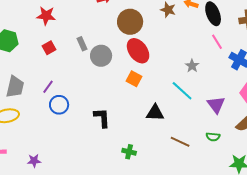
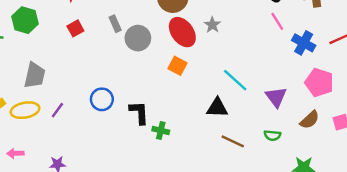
gray star: (192, 66) -> (212, 25), moved
purple line: (48, 87) -> (57, 110), moved
blue circle: (59, 105) -> (102, 99), moved
black triangle: (155, 113) -> (217, 108), moved
green cross: (129, 152) -> (161, 131), moved

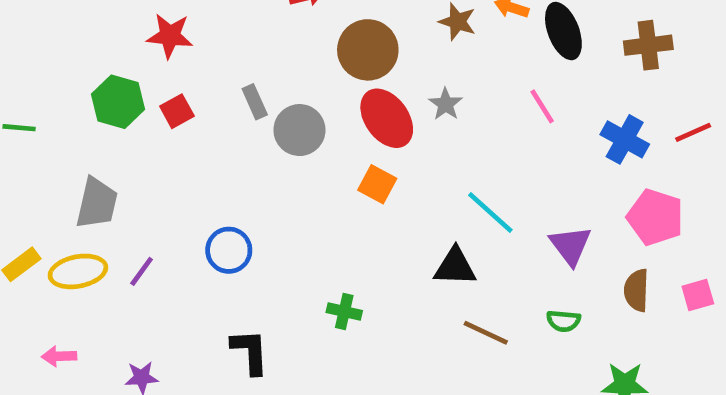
green hexagon: (25, 20) -> (118, 102), moved
pink line: (277, 21) -> (542, 106), moved
black L-shape: (139, 113) -> (250, 352), moved
brown semicircle: (310, 120) -> (637, 290), turned 135

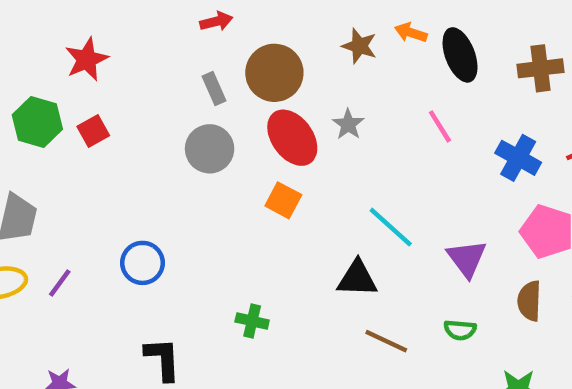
red star: (170, 36) -> (87, 59), turned -30
gray rectangle: (255, 102) -> (214, 88), moved

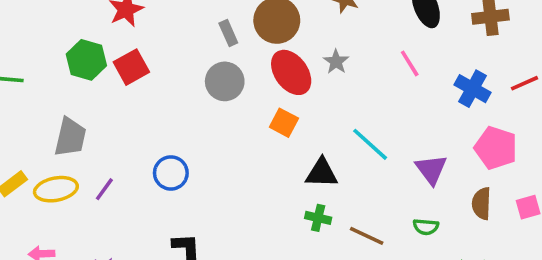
red square: (93, 131) -> (131, 67), size x1.4
black triangle: (357, 279) -> (322, 173), moved
green cross: (252, 321) -> (318, 218), moved

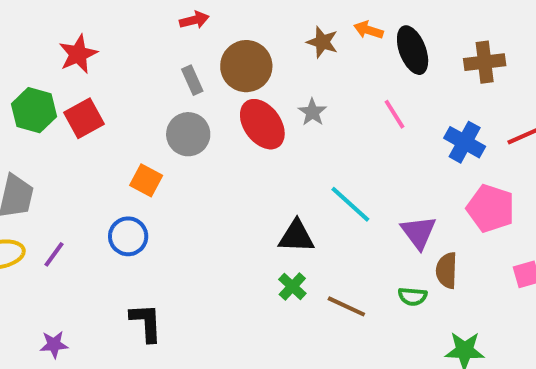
orange square: (284, 123) -> (146, 180), moved
brown semicircle: (481, 204) -> (447, 270), moved
green cross: (318, 218) -> (292, 286), turned 30

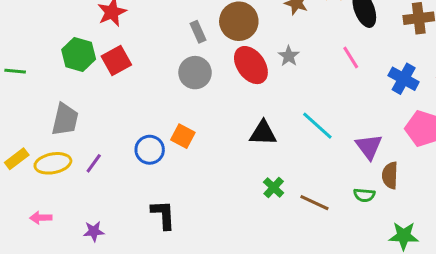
orange square: (146, 180) -> (183, 136), moved
black triangle: (296, 236) -> (263, 133), moved

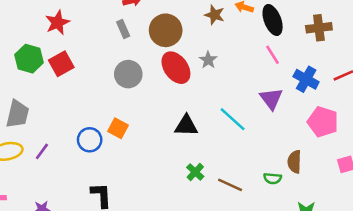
gray rectangle: (198, 32) -> (123, 29), moved
pink line: (351, 57) -> (273, 55), moved
purple triangle: (369, 147) -> (271, 99), moved

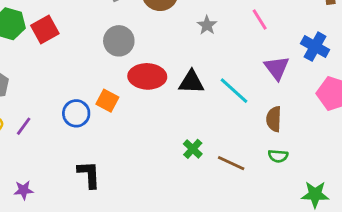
pink line: (273, 55) -> (260, 20), moved
red ellipse: (176, 68) -> (147, 76), moved, turned -52
black triangle: (186, 126) -> (191, 82), moved
brown semicircle: (294, 162) -> (274, 119), moved

